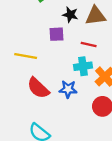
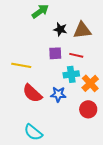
purple square: (57, 34) -> (55, 53), moved

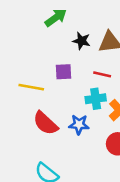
purple square: (55, 53) -> (63, 72), moved

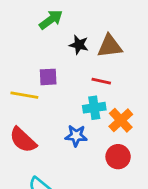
purple square: (63, 72) -> (48, 77), moved
red semicircle: (45, 123) -> (23, 140), moved

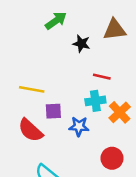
brown triangle: (110, 46) -> (115, 30), moved
purple square: (48, 77) -> (53, 111), moved
red circle: (118, 157) -> (112, 158), moved

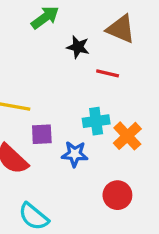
brown triangle: (115, 30) -> (121, 29), turned 30
red line: (102, 77) -> (108, 73), moved

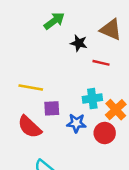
red circle: (117, 195) -> (105, 133), moved

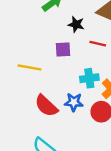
purple square: (52, 108) -> (63, 50), moved
red semicircle: (30, 127) -> (46, 106), moved

